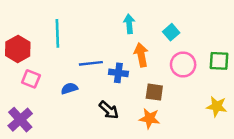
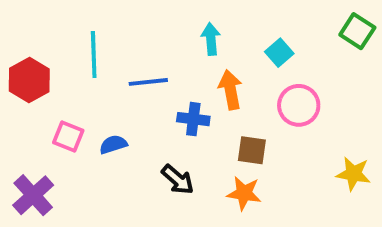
green square: (219, 61) -> (357, 31), moved, turned 30
blue line: (91, 63) -> (148, 82), moved
pink square: (31, 79) -> (68, 137), moved

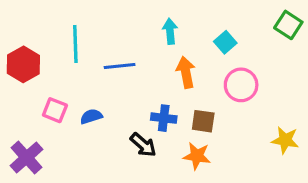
blue cross: (193, 119) -> (164, 118), moved

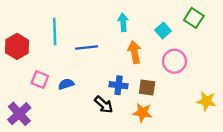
green square: (288, 25) -> (194, 18), moved

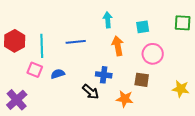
green square: (194, 18) -> (183, 23), moved, turned -30
cyan square: (163, 30) -> (143, 27), turned 32
cyan line: (55, 32) -> (42, 46), moved
brown square: (147, 87) -> (142, 80), moved

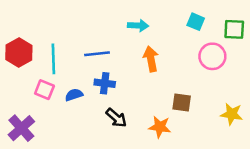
cyan arrow: (108, 20) -> (138, 26), turned 98
cyan square: (143, 27) -> (196, 22), moved, turned 32
pink circle: (153, 54) -> (212, 56), moved
blue cross: (104, 75) -> (105, 83), moved

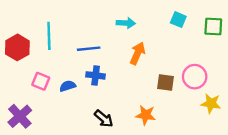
pink circle: (212, 56) -> (195, 77), moved
cyan line: (53, 59) -> (49, 36), moved
orange arrow: (151, 59) -> (138, 53), turned 35
brown square: (182, 102) -> (165, 82), moved
black arrow: (116, 118) -> (104, 119), moved

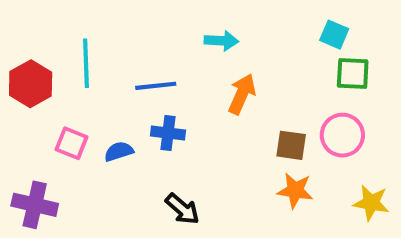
cyan square: (178, 20) -> (334, 35), moved
green square: (213, 27) -> (353, 74), moved
yellow star: (211, 103) -> (371, 203), moved
orange star: (146, 115) -> (295, 190), moved
purple cross: (20, 116) -> (35, 205), turned -35

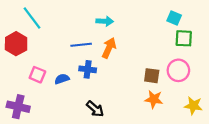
cyan arrow: (221, 41) -> (105, 21), moved
cyan line: (86, 63) -> (32, 18), moved, turned -35
orange arrow: (242, 94) -> (109, 48), moved

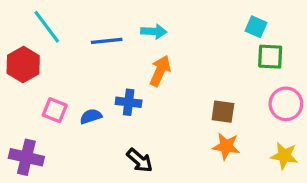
blue line: (81, 45) -> (107, 41), moved
pink circle: (178, 70) -> (286, 104), moved

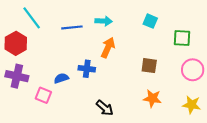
cyan square: (256, 27) -> (150, 21), moved
pink square: (55, 110) -> (43, 95), moved
brown square: (223, 112) -> (149, 66), moved
purple cross: (26, 157) -> (17, 76), moved
black arrow: (140, 160) -> (105, 108), moved

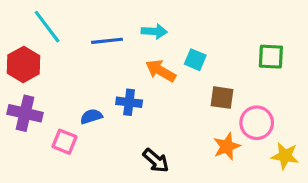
cyan square: (150, 21) -> (195, 60), moved
orange arrow: (108, 48) -> (161, 71), turned -84
pink circle: (193, 70) -> (257, 123), moved
orange star: (152, 98) -> (227, 146), turned -30

